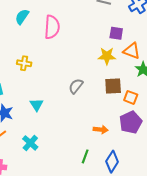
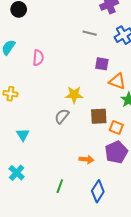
pink semicircle: (52, 27) -> (38, 58), size x0.7
yellow star: (107, 56) -> (74, 95), moved
green line: (85, 156) -> (60, 186), moved

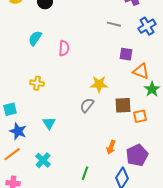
orange square: (116, 128) -> (140, 116), turned -32
purple pentagon: (116, 152) -> (137, 155), moved
orange arrow: (86, 159) -> (111, 147), turned 104

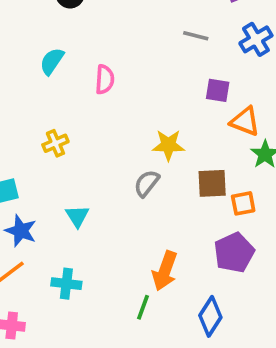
yellow cross: (37, 83) -> (55, 143), turned -32
orange arrow: (111, 147) -> (165, 271), moved, size x1.5
purple pentagon: (137, 155) -> (234, 253), moved
cyan cross: (43, 160) -> (66, 284), turned -35

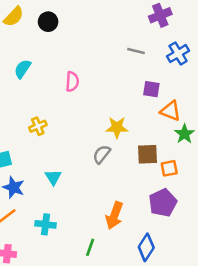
cyan semicircle: (52, 61) -> (23, 69), moved
green line: (143, 307) -> (90, 247), moved

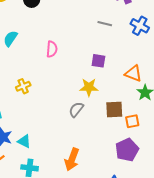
blue cross: (178, 54) -> (140, 26), turned -30
purple square: (151, 89) -> (98, 61), moved
cyan triangle: (53, 177) -> (24, 141), moved, turned -32
orange arrow: (114, 215) -> (72, 159), moved

